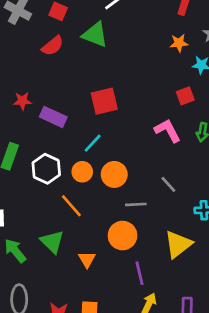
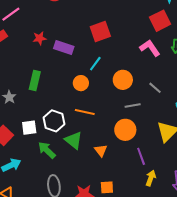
red square: (185, 96) -> (160, 21), size x1.5
white hexagon: (46, 169) -> (54, 121), moved
orange circle: (82, 172) -> (81, 83), moved
orange circle: (114, 174) -> (123, 80), moved
orange line: (71, 206) -> (85, 112), turned -30

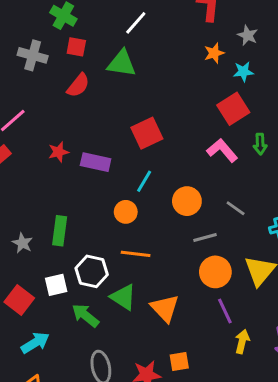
green rectangle: (35, 80) -> (60, 231), moved
orange circle: (125, 130) -> (215, 272), moved
orange triangle: (101, 151) -> (165, 308), size x1.5

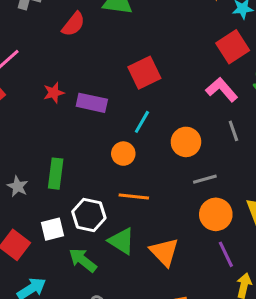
gray line: (236, 208) -> (233, 131), moved, turned 36

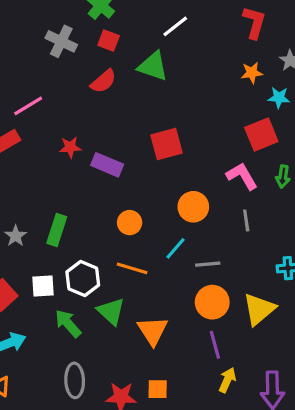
cyan line: (142, 122) -> (176, 248), moved
orange circle: (186, 142) -> (193, 207), moved

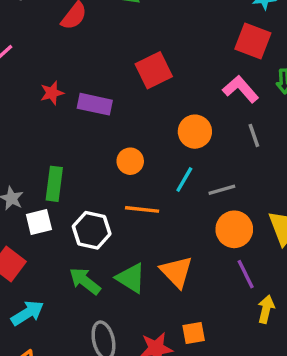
red square: (261, 135) -> (253, 41), turned -36
white square: (43, 286) -> (39, 222), moved
green triangle: (111, 311) -> (131, 278), moved

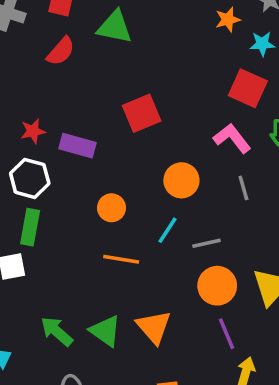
white hexagon: (92, 230) -> (30, 178), moved

